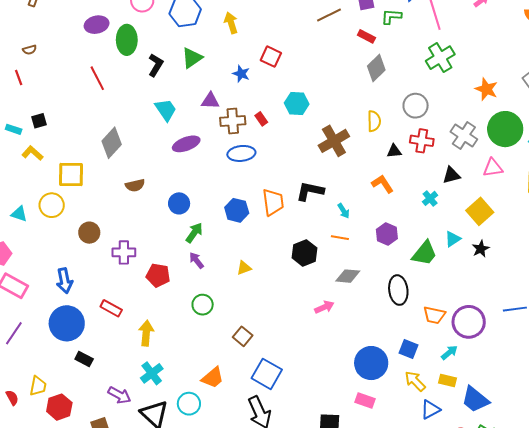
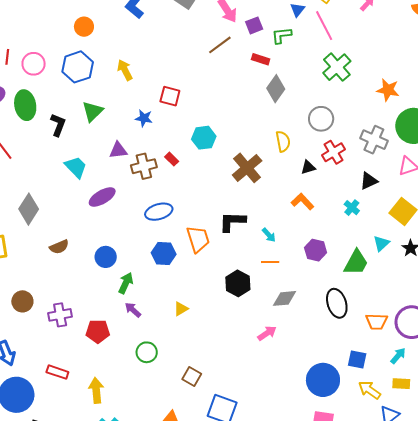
red cross: (422, 141) -> (333, 152), turned -30
blue ellipse: (241, 153) -> (159, 212), moved

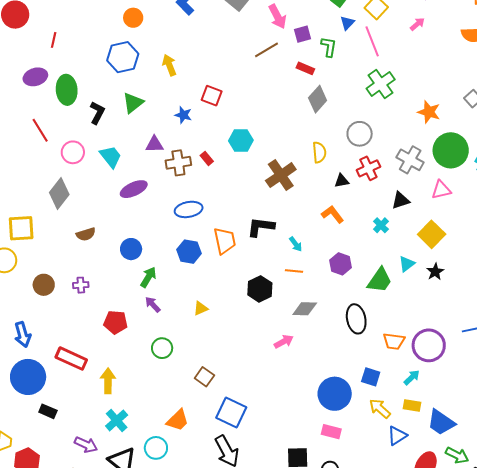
green L-shape: (282, 35) -> (329, 47), turned 100
pink circle: (34, 64) -> (73, 152), moved
purple cross: (60, 315) -> (81, 285), moved, size x0.7
red rectangle: (57, 372) -> (71, 359), size x1.4

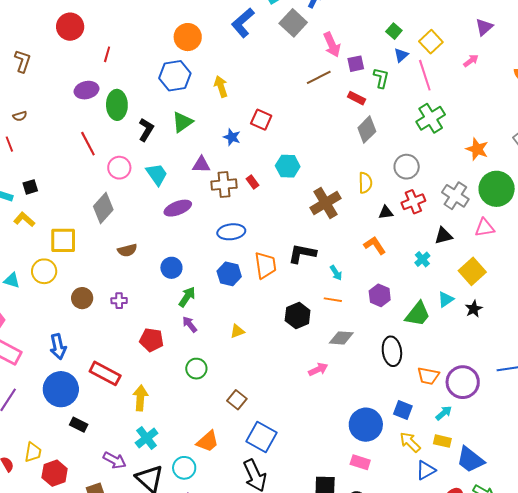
orange circle: (133, 18) -> (188, 37), size x1.4

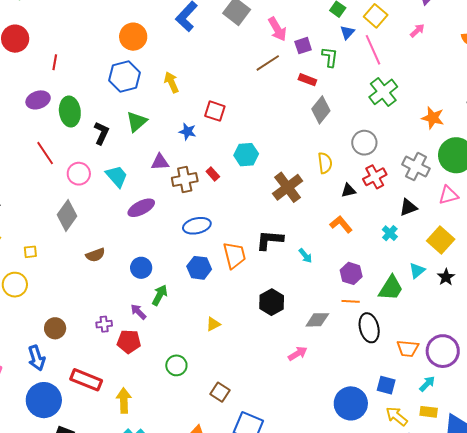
yellow square: (63, 240) -> (30, 252), size x0.5
brown circle: (82, 298) -> (55, 328), moved
orange line: (333, 300) -> (351, 301), moved
purple cross: (119, 301) -> (104, 324), moved
purple arrow: (190, 324) -> (138, 312), moved

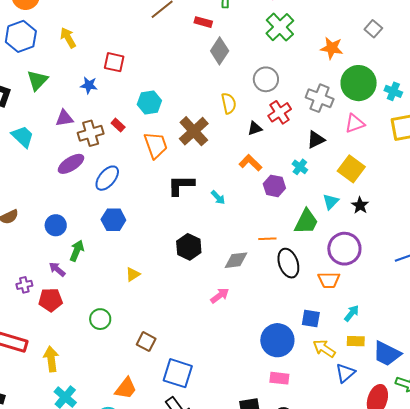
purple ellipse: (141, 208) -> (71, 164), moved
blue ellipse: (197, 226) -> (107, 178), turned -32
orange trapezoid: (234, 255) -> (156, 145), moved
purple hexagon: (351, 273) -> (274, 186), moved
purple circle: (443, 351) -> (344, 249), moved

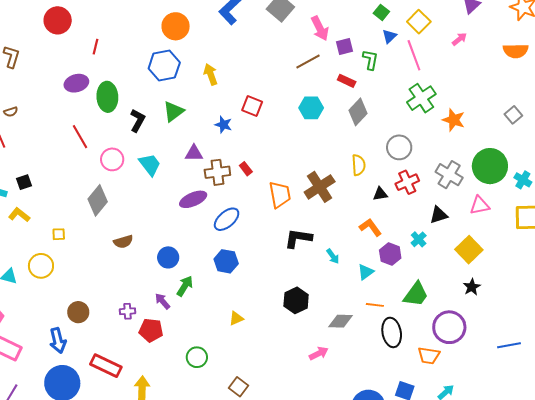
orange star: (332, 48) -> (454, 120), moved
cyan hexagon: (149, 103) -> (311, 108), moved
cyan triangle: (331, 202) -> (366, 272), moved

